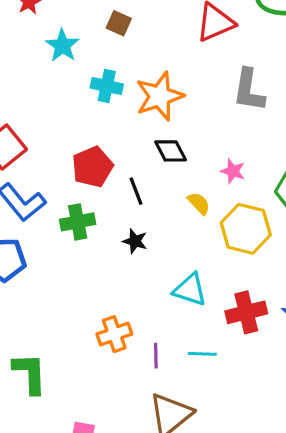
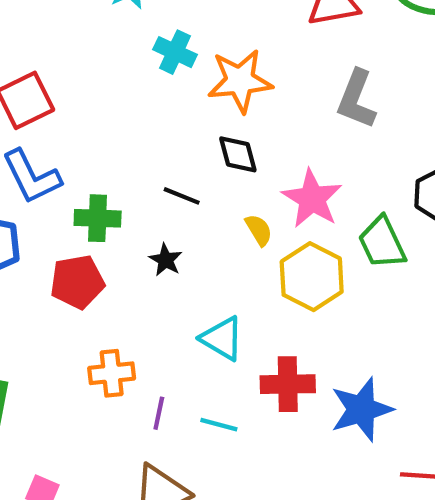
red pentagon: (92, 167) -> (77, 282), moved
pink star: (233, 171) -> (312, 199), size x1.8
black line: (136, 191) -> (182, 196), turned -60

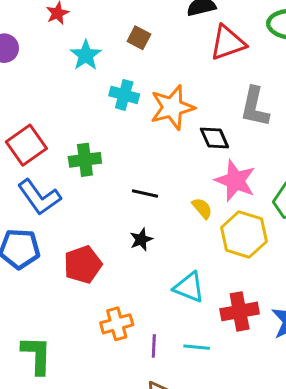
black diamond: (238, 154) -> (214, 138), moved
green cross: (98, 218) -> (85, 160), moved
black star: (166, 260) -> (141, 239), turned 30

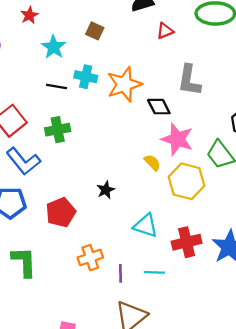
red triangle: (228, 43) -> (165, 31), size x0.6
black line: (145, 193) -> (57, 86), moved
green L-shape: (37, 355) -> (24, 262), moved

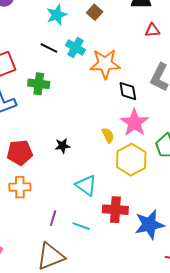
orange cross: (90, 258) -> (20, 187), moved

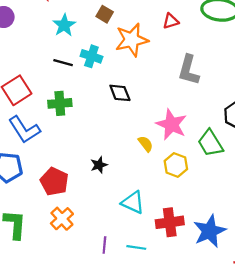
orange star: (105, 64) -> (132, 40), moved
black diamond: (128, 91) -> (120, 93), moved
red pentagon: (20, 153) -> (54, 182), turned -30
yellow hexagon: (131, 160) -> (176, 165), size x0.7
orange cross: (20, 187) -> (62, 219), turned -30

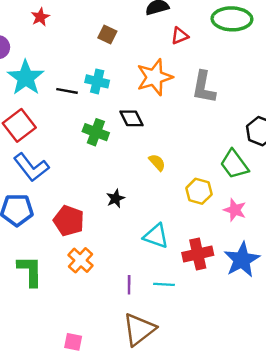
cyan star: (64, 25) -> (26, 78), moved, size x1.4
orange star: (132, 40) -> (154, 77), moved
green cross: (60, 103) -> (96, 132), moved, turned 30
pink star: (171, 124) -> (235, 210), moved, size x0.7
yellow semicircle: (146, 144) -> (157, 162), moved

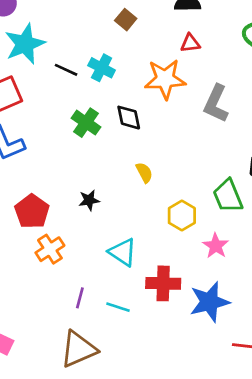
red triangle: (180, 36) -> (190, 43), moved
orange cross: (81, 260) -> (50, 249), moved

